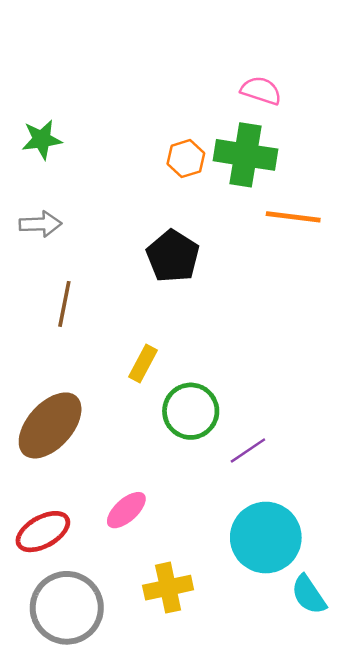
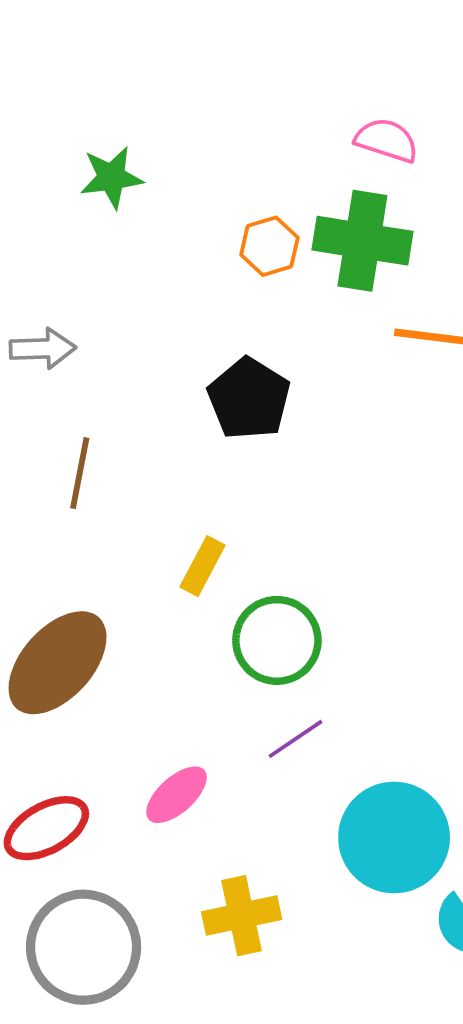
green star: (42, 139) -> (111, 177), moved
purple line: (248, 451) -> (295, 739), moved

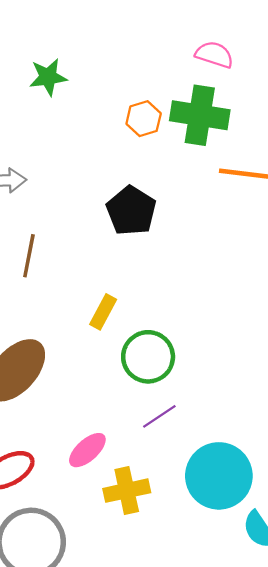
yellow cross: (242, 916) -> (127, 491), moved

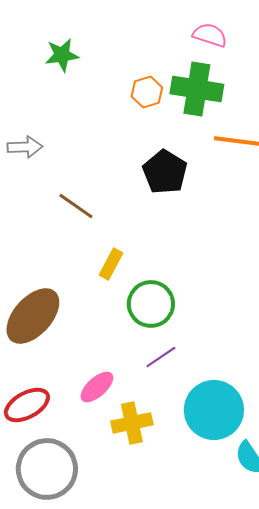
black pentagon: (131, 211) -> (165, 172), moved
brown line: (29, 256) -> (76, 206), moved, turned -66

